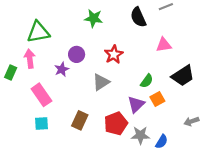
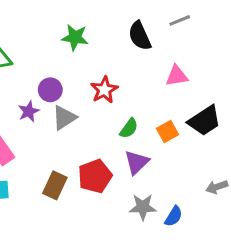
green semicircle: (147, 81) -> (129, 128), moved
gray triangle: (101, 82) -> (64, 118), moved
orange square: (157, 99) -> (167, 131), moved
red pentagon: (116, 124) -> (95, 176), moved

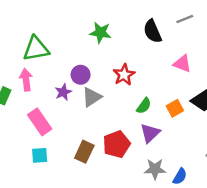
pink triangle: (177, 76) -> (182, 64), turned 30

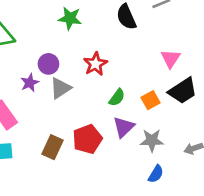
pink triangle: (182, 64) -> (171, 59), moved, turned 42
gray star: (155, 169) -> (152, 140), moved

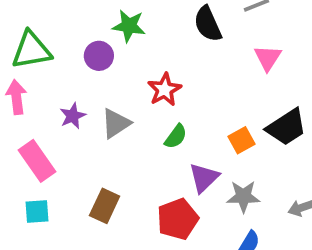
pink triangle: (171, 59) -> (268, 58), moved
purple circle: (48, 64) -> (99, 56), moved
green semicircle: (117, 97) -> (176, 136), moved
red pentagon: (87, 139) -> (178, 219), moved

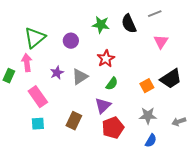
green star: (129, 26) -> (101, 25), moved
green triangle: (31, 50) -> (35, 38), turned -30
purple triangle: (204, 178) -> (103, 106), moved

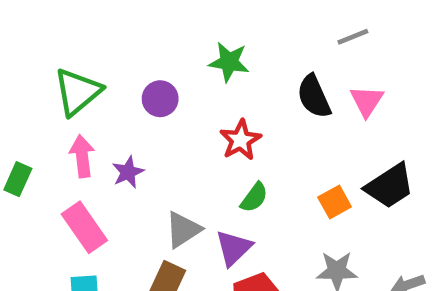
black semicircle: (129, 24) -> (314, 96), moved
pink arrow: (27, 63) -> (82, 156), moved
gray triangle: (80, 77) -> (183, 230), moved

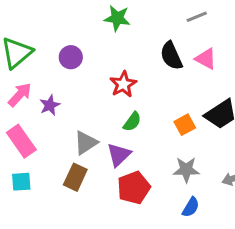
green star: (229, 62) -> (117, 18), moved
pink triangle: (367, 101) -> (206, 59), turned -35
pink arrow: (82, 156) -> (20, 95), turned 50

